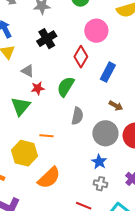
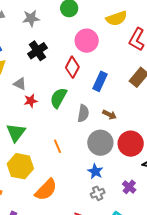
green triangle: (21, 106) -> (16, 132), moved
gray semicircle: (77, 116) -> (83, 113), moved
orange line: (47, 136) -> (58, 146), moved, turned 64
gray cross: (100, 184) -> (98, 193), turned -32

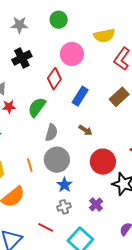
gray semicircle: (83, 113) -> (51, 133), moved
gray circle: (100, 143) -> (57, 160), moved
orange line: (58, 146) -> (30, 165), moved

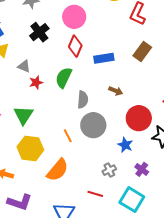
pink circle: (72, 54) -> (74, 17), moved
blue rectangle: (80, 96) -> (104, 58), turned 60
blue star: (64, 185) -> (125, 145), moved
purple cross: (96, 204) -> (142, 169), moved

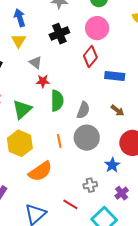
green semicircle: (64, 78) -> (57, 101), moved, turned 140

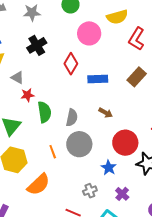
pink circle: (97, 28) -> (89, 33), moved

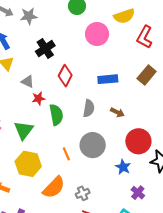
gray star: (32, 13) -> (29, 16), moved
red diamond: (71, 64) -> (65, 76), moved
gray semicircle: (72, 118) -> (89, 108), moved
gray cross: (90, 191) -> (83, 193), moved

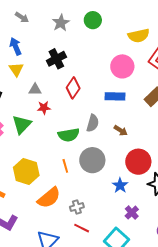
gray star: (29, 16) -> (61, 23), moved, turned -30
pink circle: (97, 34) -> (122, 66), moved
gray triangle: (28, 82) -> (35, 90), turned -32
green semicircle: (56, 115) -> (69, 135), moved, turned 85
green triangle: (24, 130) -> (22, 124), moved

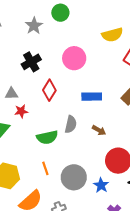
green circle: (93, 20) -> (60, 13), moved
pink circle: (122, 66) -> (74, 58), moved
gray circle: (92, 160) -> (74, 177), moved

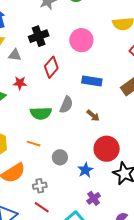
gray triangle: (11, 94) -> (15, 55), moved
orange line: (45, 168) -> (34, 144), turned -64
gray circle: (74, 177) -> (60, 157), size x0.6

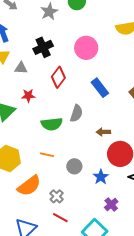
blue rectangle: (92, 81) -> (100, 88), turned 48
brown arrow: (93, 116) -> (103, 132), moved, turned 144
gray cross: (40, 186) -> (57, 196), turned -32

